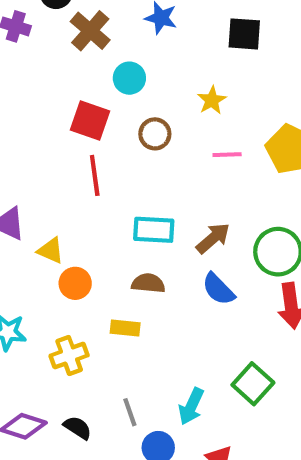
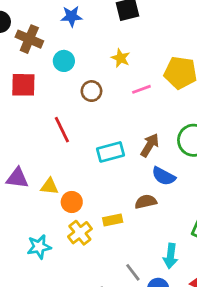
red square: (90, 120) -> (23, 85), moved
brown semicircle: (148, 283) -> (146, 202), moved
yellow cross: (69, 356) -> (80, 233), moved

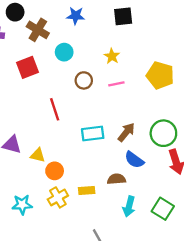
red square: (23, 85) -> (28, 67), turned -30
pink line: (141, 89) -> (116, 84), moved
cyan arrow: (171, 256) -> (129, 206), moved

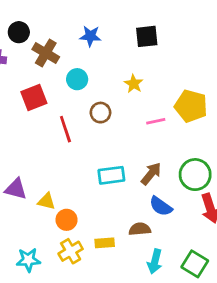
pink line: (116, 84) -> (156, 121), moved
red line: (55, 109) -> (65, 129), moved

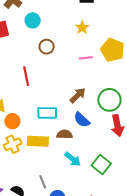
yellow star: (134, 84) -> (82, 27), moved
red line: (65, 129) -> (26, 76), moved
cyan rectangle: (111, 175) -> (47, 113), moved
yellow rectangle: (105, 243) -> (38, 141), size x1.5
cyan arrow: (155, 261) -> (73, 159), turned -72

